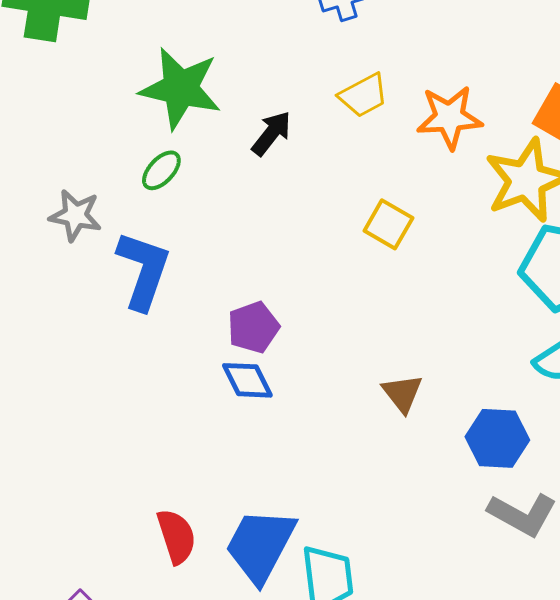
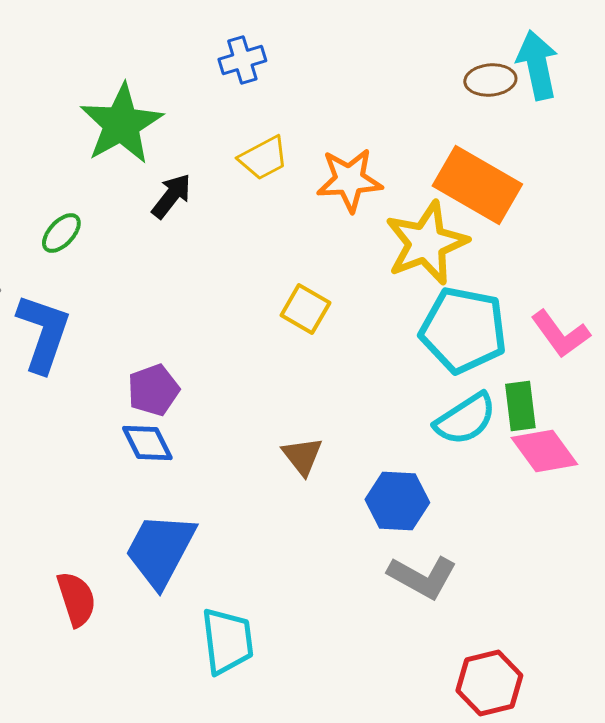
green star: (180, 88) -> (121, 124), moved, turned 30
yellow square: (388, 224) -> (305, 309), moved
blue trapezoid: (260, 545) -> (160, 550), moved

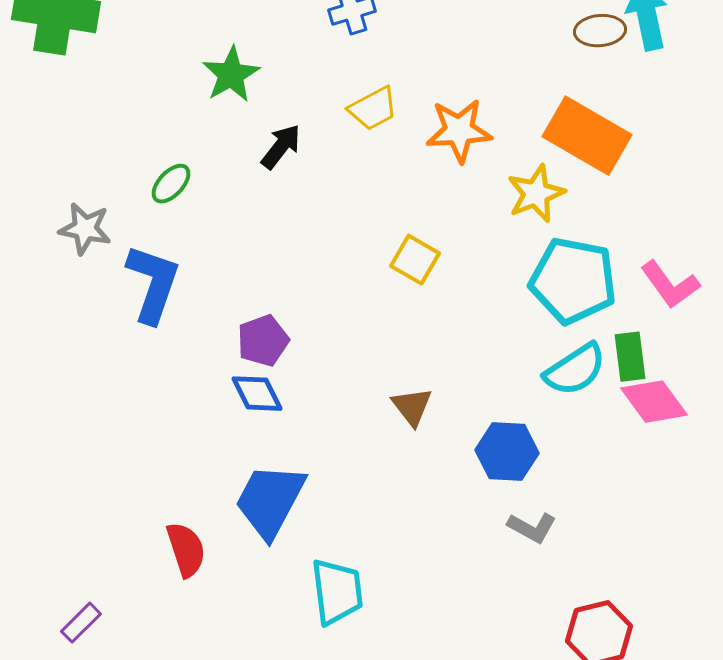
green star: (121, 124) -> (231, 75), size x0.7
yellow star: (426, 243) -> (536, 194), size x0.7
gray L-shape: (422, 577) -> (532, 528), size x0.7

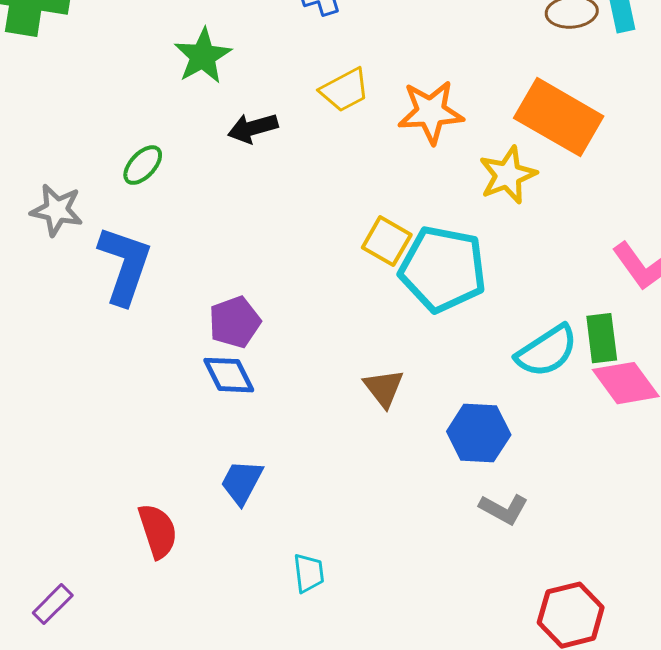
black arrow: (281, 147) -> (253, 128), turned -144
cyan pentagon: (573, 281) -> (443, 269), moved
blue trapezoid: (270, 501) -> (242, 482), size x0.6
cyan trapezoid: (337, 592) -> (309, 573), size x0.6

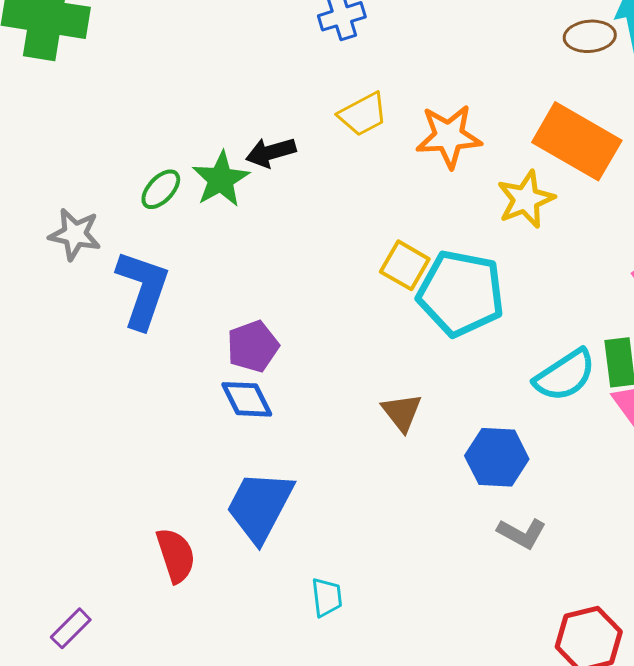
green star: (203, 56) -> (221, 179), moved
blue trapezoid: (242, 482) -> (260, 506), size x1.6

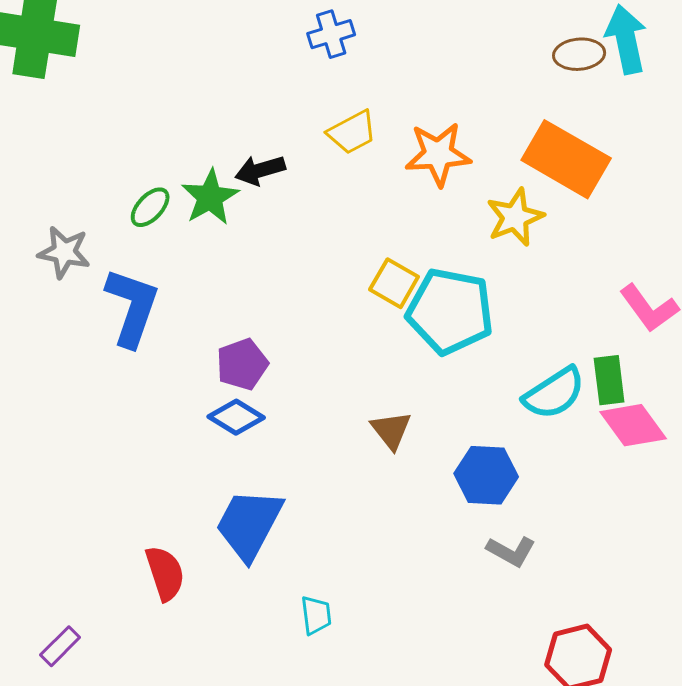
blue diamond: (247, 399) -> (236, 417), turned -32

